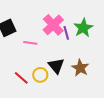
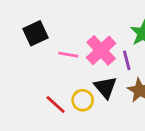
pink cross: (53, 25) -> (101, 50), moved
purple line: (66, 33) -> (127, 60), moved

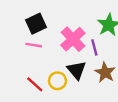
black square: (36, 33) -> (36, 24), moved
pink line: (68, 55) -> (34, 45), moved

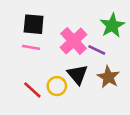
black square: (36, 24) -> (34, 24), turned 30
purple line: (94, 47) -> (97, 50), turned -49

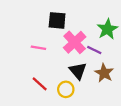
black square: (34, 24) -> (57, 20), moved
yellow circle: (57, 86) -> (66, 89), moved

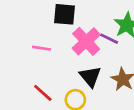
purple line: (94, 50) -> (109, 39), moved

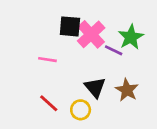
pink cross: (86, 41) -> (91, 34), moved

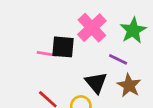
black square: (70, 26) -> (63, 47), moved
purple line: (114, 50) -> (118, 59), moved

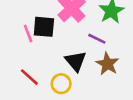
pink line: (46, 54) -> (28, 33), turned 60

